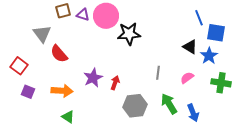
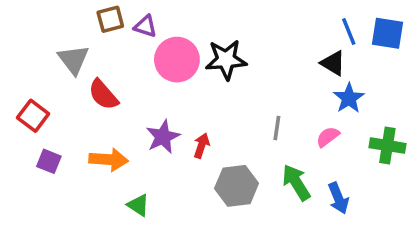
pink circle: (106, 16) -> (177, 60), moved
blue square: (216, 33) -> (387, 33), moved
black triangle: (190, 47) -> (333, 63), moved
blue star: (209, 56) -> (349, 98), moved
green triangle: (68, 117) -> (138, 205), moved

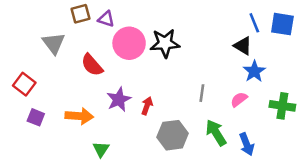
red semicircle: (103, 95) -> (92, 65), moved
green triangle: (138, 205) -> (101, 149), turned 30

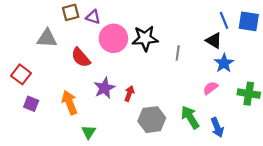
gray triangle: (54, 43) -> (47, 38), turned -50
gray line: (202, 93) -> (178, 53), moved
orange arrow: (79, 116) -> (69, 103), turned -115

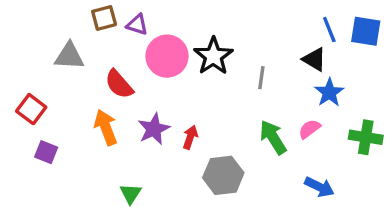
black star: (145, 38) -> (213, 56), turned -30
orange arrow: (69, 103) -> (106, 127), moved
green arrow: (190, 117) -> (273, 137), moved
blue arrow: (217, 127) -> (319, 187), turned -42

